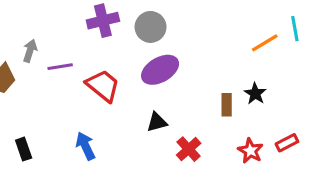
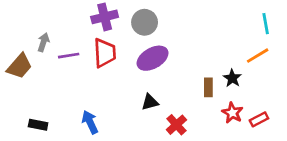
orange line: (265, 43) -> (258, 56), moved
red trapezoid: (103, 86) -> (105, 53), moved, turned 48
black rectangle: (24, 149) -> (38, 125), turned -60
red star: (250, 151) -> (232, 113), moved

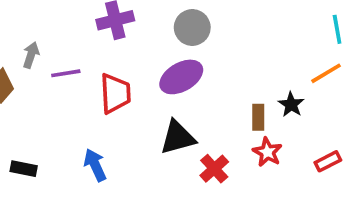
gray circle: (145, 22) -> (192, 27), moved
red trapezoid: (105, 53) -> (115, 93), moved
black triangle: (150, 102) -> (178, 137), size x1.5
red star: (232, 113) -> (267, 152), moved

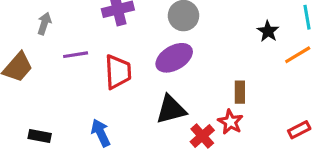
gray arrow: (31, 55) -> (44, 23), moved
black star: (291, 104) -> (268, 31), moved
red star: (267, 152) -> (230, 122), moved

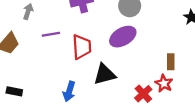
black triangle: (171, 109) -> (105, 74), moved
blue arrow: (101, 133) -> (69, 91), turned -138
black rectangle: (40, 136) -> (14, 91), moved

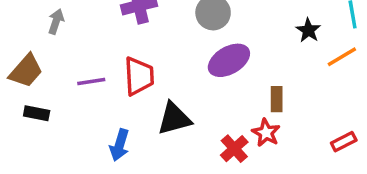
purple line: (51, 34) -> (91, 82), moved
purple ellipse: (123, 37) -> (229, 60), moved
black rectangle: (14, 91) -> (37, 113), moved

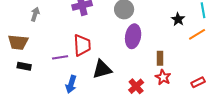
purple ellipse: (229, 60) -> (133, 36), turned -50
brown trapezoid: (26, 71) -> (18, 42), turned 55
purple line: (91, 82) -> (60, 57), moved
red star: (266, 133) -> (163, 77), moved

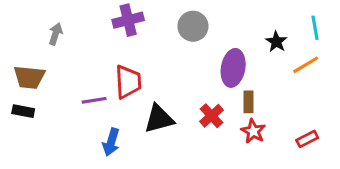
purple ellipse: (133, 36) -> (233, 68), moved
black rectangle: (24, 66) -> (23, 111), moved
red cross: (136, 86) -> (211, 116), moved

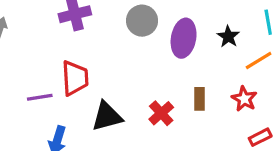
purple ellipse: (233, 68) -> (184, 38), moved
red star: (253, 131) -> (244, 99), moved

